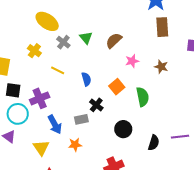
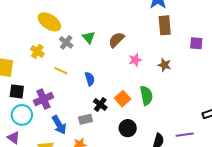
orange square: (117, 87) -> (123, 99), moved

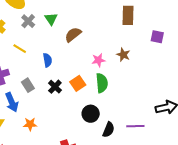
brown semicircle: (116, 40) -> (73, 35), moved
pink star: (135, 60) -> (99, 60), moved
gray rectangle: (86, 119) -> (28, 85), moved, turned 64
black circle: (128, 128) -> (91, 114), moved

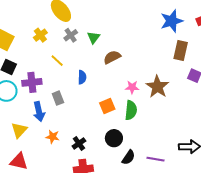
brown rectangle: (128, 15) -> (181, 51), moved
brown star: (123, 55) -> (157, 87), size x1.6
black cross: (55, 87) -> (79, 143), moved

